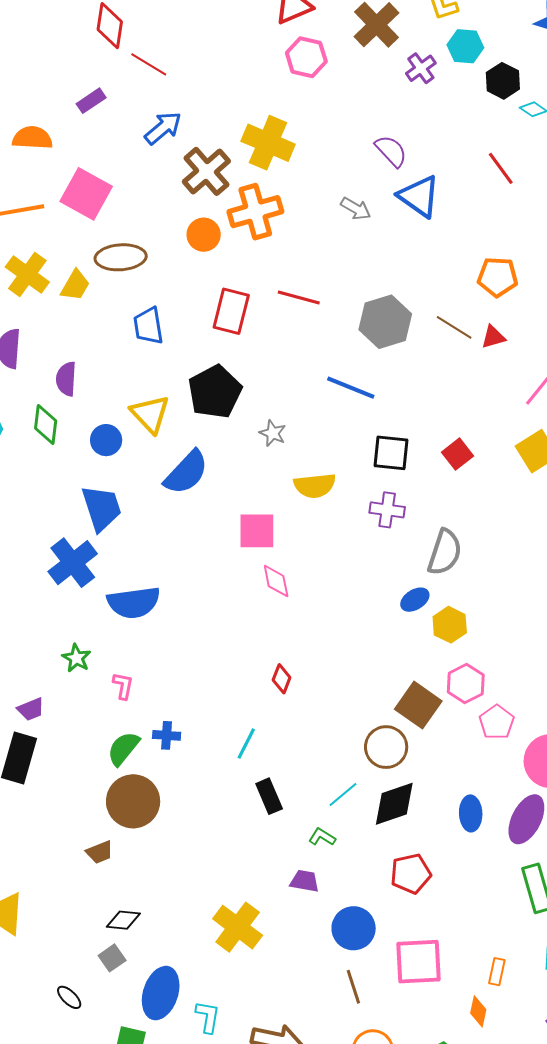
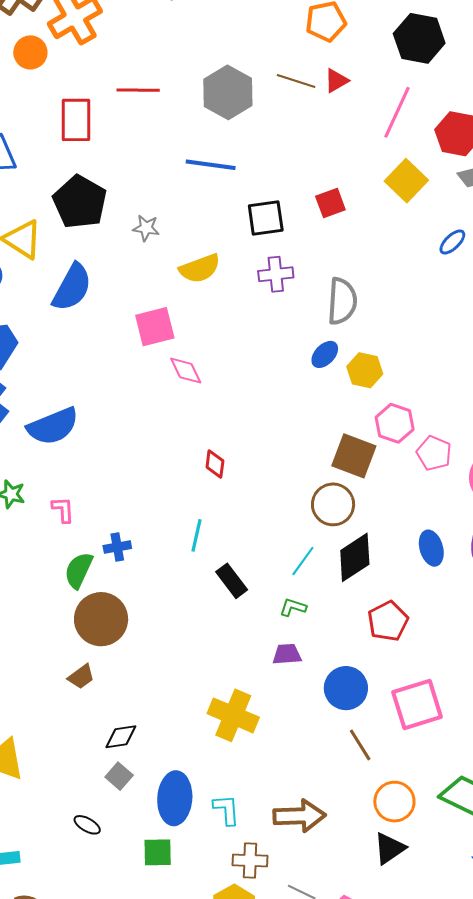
red square: (458, 454) -> (330, 203), turned 32

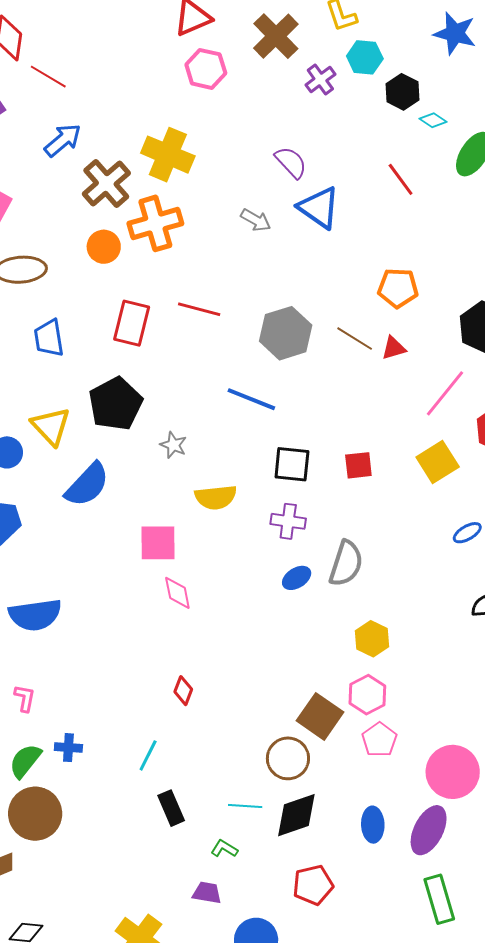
blue ellipse: (325, 354) -> (297, 578), moved
yellow hexagon: (365, 370) -> (372, 639), moved
pink pentagon: (434, 453) -> (379, 740), moved
cyan line: (303, 561) -> (245, 806), turned 44

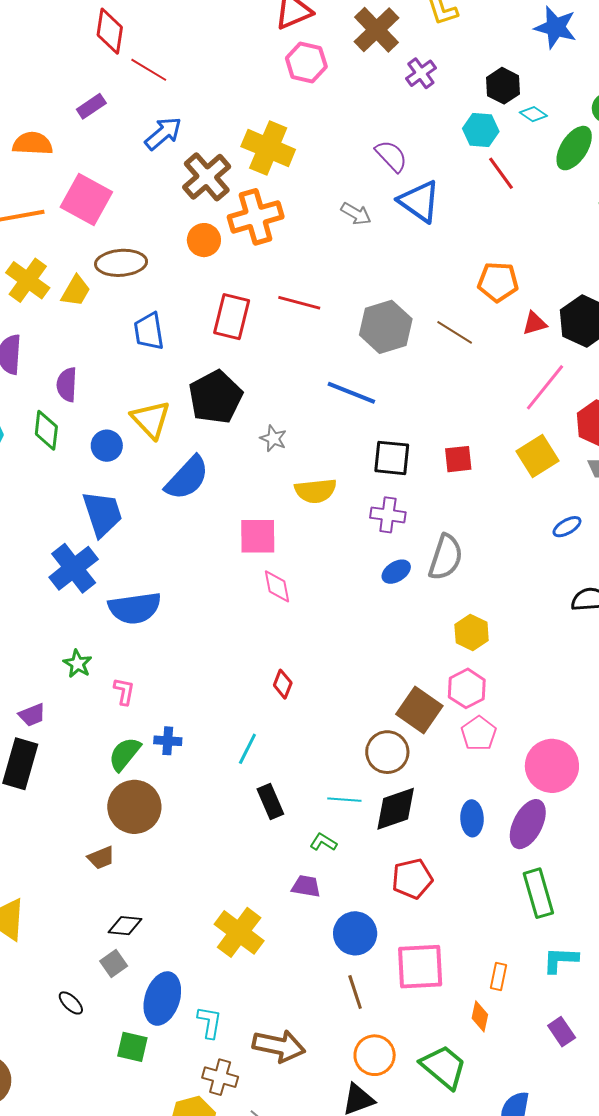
cyan hexagon: (365, 57) -> (481, 130), moved
red triangle: (394, 348) -> (535, 323), moved

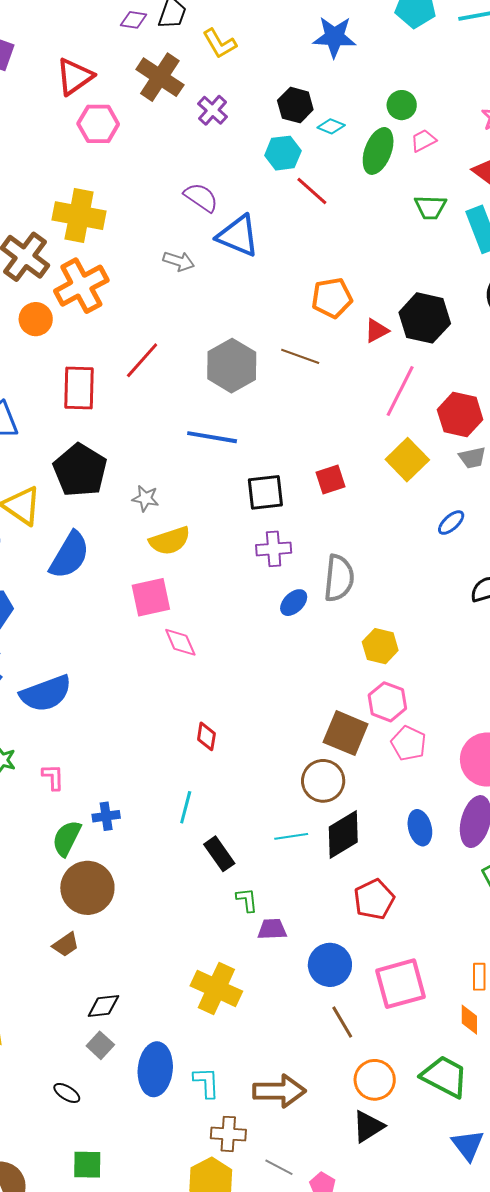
red line: (299, 303) -> (142, 360), turned -51
yellow semicircle: (316, 491) -> (170, 541), moved
green L-shape: (323, 842) -> (247, 900), moved, turned 64
green square: (132, 1047) -> (87, 1165), moved

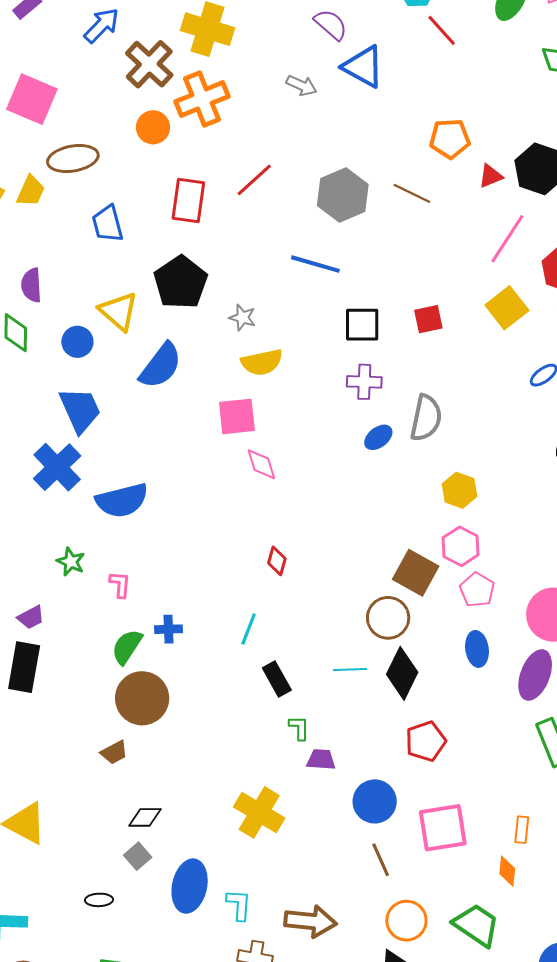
blue ellipse: (420, 828) -> (477, 649), moved
black diamond: (343, 835) -> (402, 673), turned -39
black ellipse: (67, 1093) -> (99, 900), turned -40

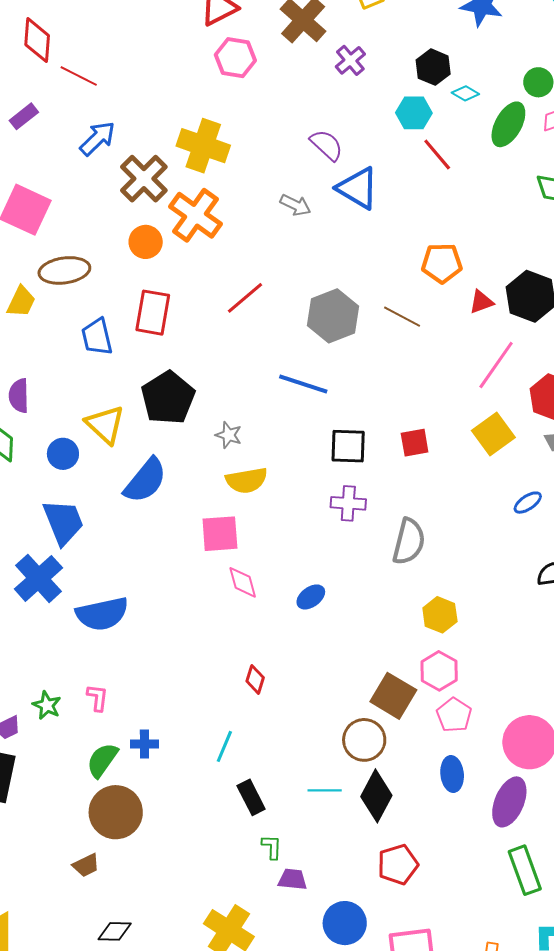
orange cross: (202, 99) -> (196, 215), turned -34
red rectangle: (188, 201) -> (153, 313), moved
blue ellipse: (378, 437) -> (311, 597), moved
green star: (71, 562) -> (47, 705), moved

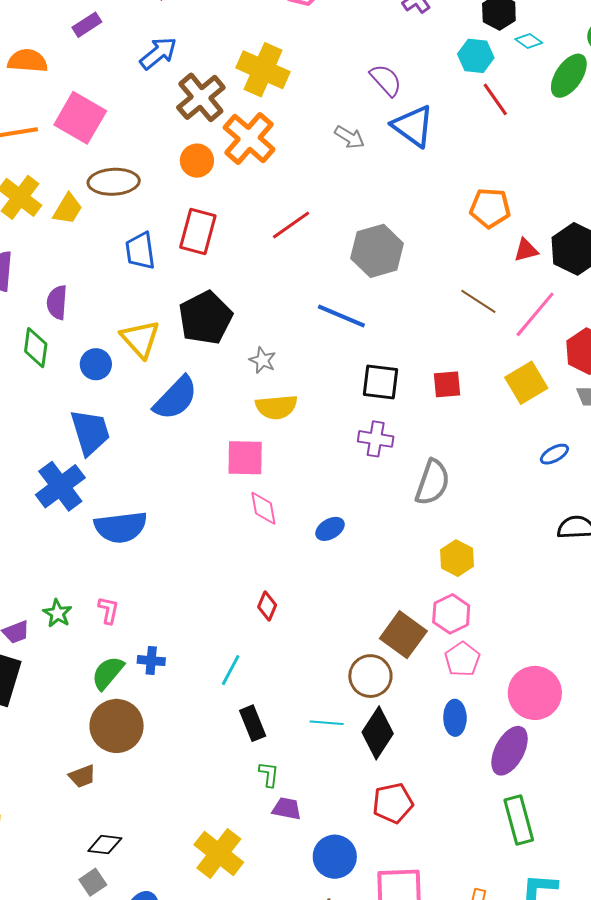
brown line: (402, 317) -> (478, 301), moved

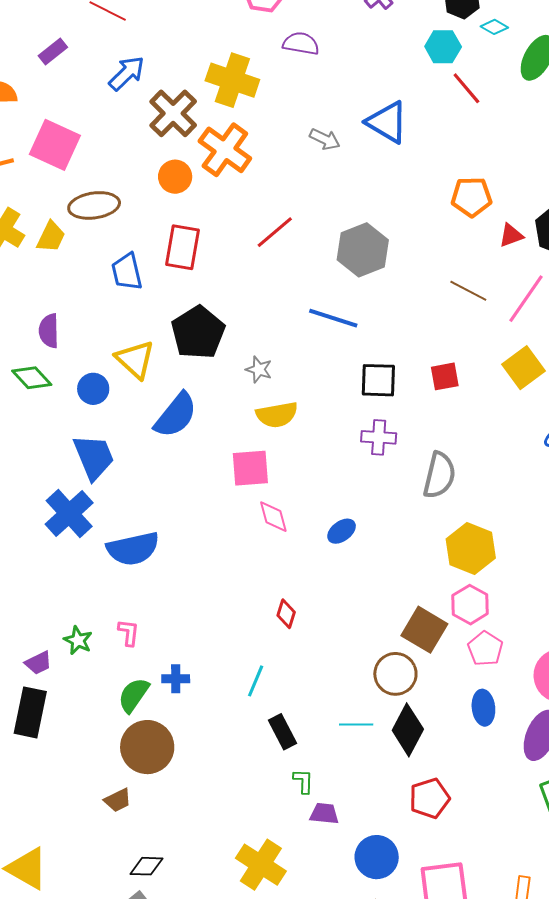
purple semicircle: (386, 80) -> (301, 43), moved, turned -33
green diamond: (36, 348) -> (32, 378), turned -45
yellow hexagon: (457, 558) -> (471, 548), size x1.4

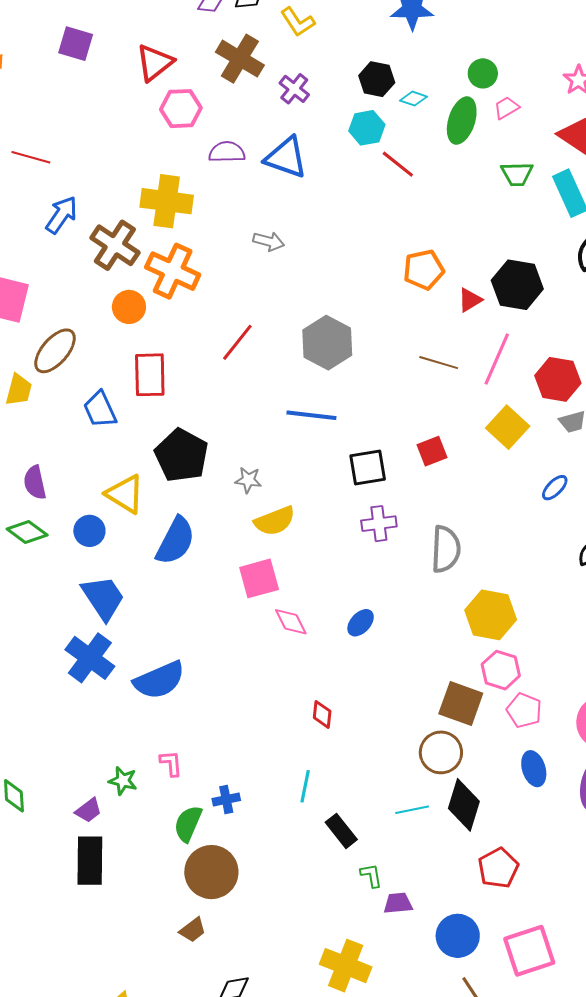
blue triangle: (387, 122) -> (286, 157), moved
brown ellipse: (94, 205) -> (55, 351), turned -30

